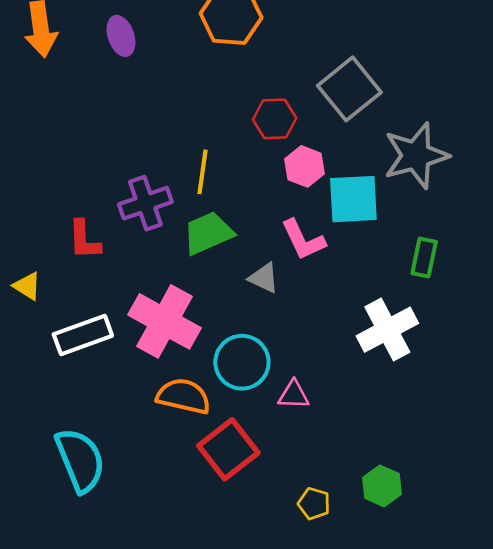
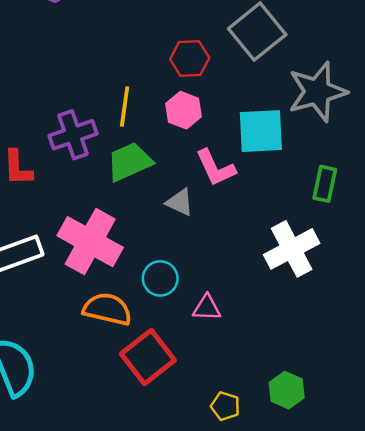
pink hexagon: (304, 166) -> (184, 110), moved
cyan circle: (242, 362) -> (160, 278), size x0.7

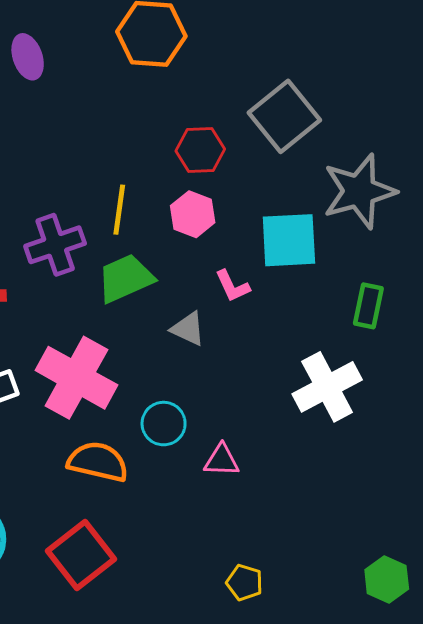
pink L-shape: (215, 168) -> (232, 286), size x0.7
red square: (148, 357) -> (81, 555), moved
green hexagon: (287, 390) -> (387, 579), moved

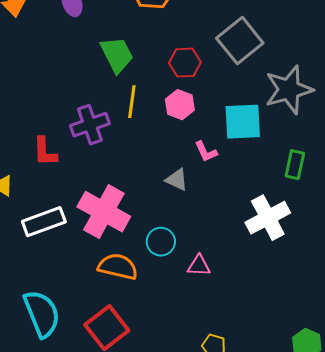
green trapezoid: (125, 278) -> (117, 55), moved, turned 87

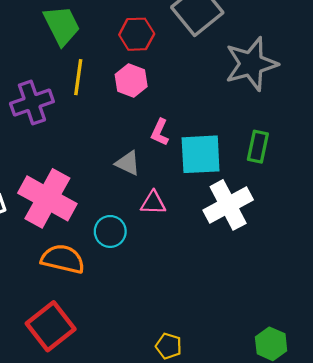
cyan square: (243, 122) -> (201, 154), moved
pink L-shape: (206, 152) -> (160, 132), turned 50
pink triangle: (199, 266) -> (153, 203), moved

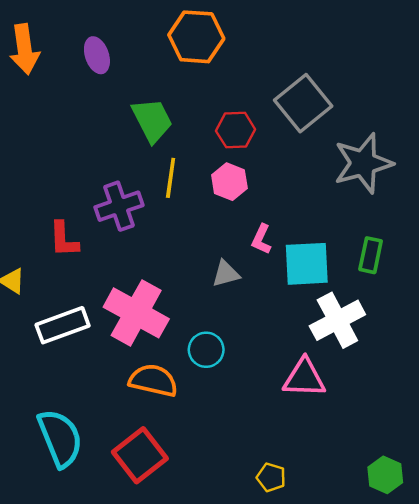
gray triangle: (128, 163) -> (226, 274), turned -40
pink triangle: (153, 203) -> (304, 378), moved, size x1.5

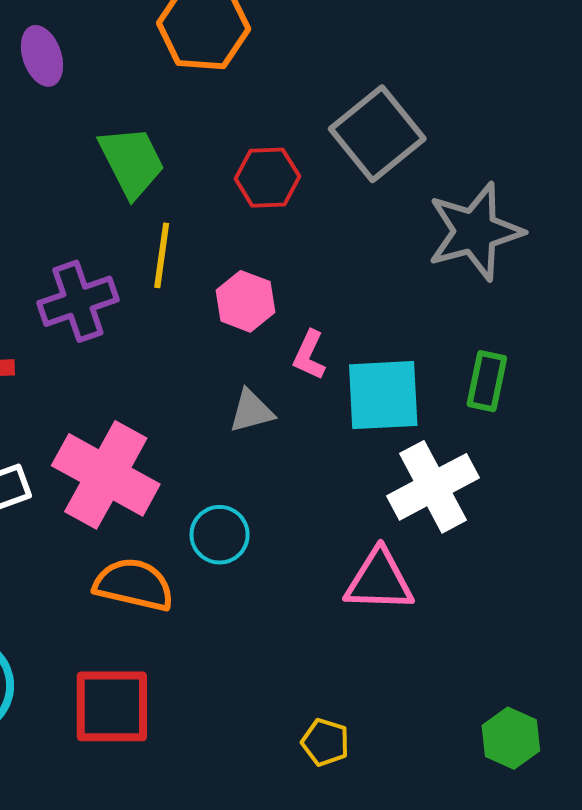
pink hexagon: (229, 182) -> (245, 301), moved
red square: (140, 455) -> (112, 706), turned 38

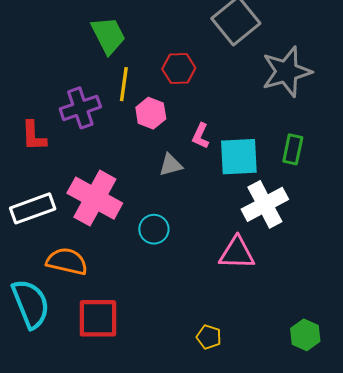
red hexagon: (267, 178) -> (179, 69), moved
pink hexagon: (245, 301) -> (151, 113), moved
orange semicircle: (134, 585) -> (67, 261), moved

